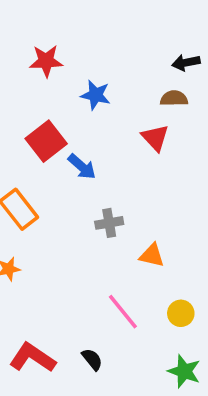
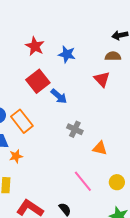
red star: (46, 61) -> (35, 46), moved, turned 30
gray cross: (109, 223) -> (75, 129), turned 35

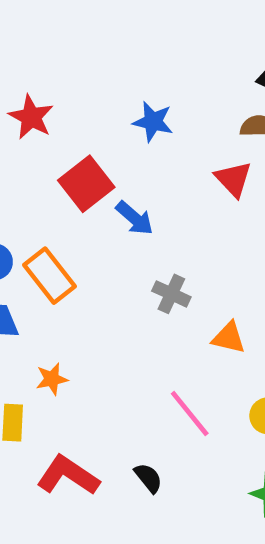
red star: (35, 46) -> (31, 117), moved
orange star: (16, 156) -> (52, 379), moved

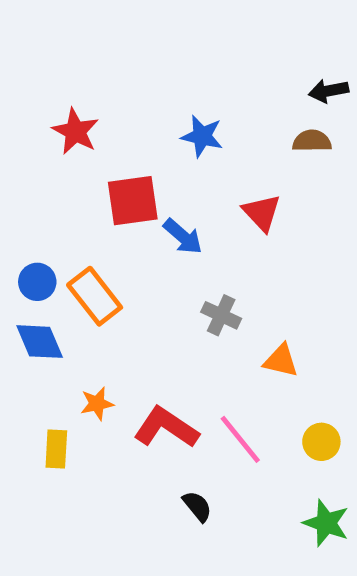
red triangle: (233, 179) -> (262, 213), moved
red square: (86, 184) -> (133, 201), turned 30
red L-shape: (68, 476) -> (166, 427), moved

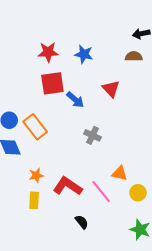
red star: (75, 131) -> (48, 52), moved, turned -30
orange triangle: (281, 361) -> (120, 173), moved
yellow rectangle: (56, 449) -> (34, 200), moved

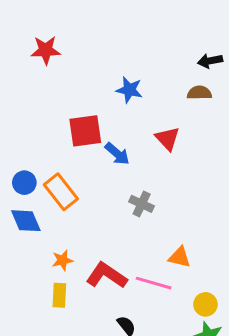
red star: (48, 52) -> (46, 50), moved
pink line: (101, 192) -> (154, 283), turned -35
yellow circle: (138, 193) -> (205, 304), moved

